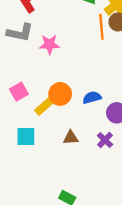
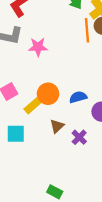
brown triangle: (71, 138) -> (57, 126), moved, turned -40
purple cross: (105, 140) -> (79, 137), moved

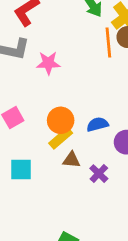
yellow rectangle: (34, 105) -> (61, 138), moved
brown triangle: (57, 126) -> (72, 160), turned 48

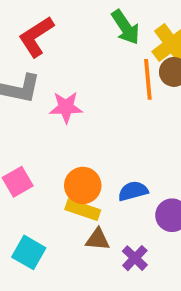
yellow rectangle: (61, 138) -> (83, 210), turned 60
cyan square: (21, 169) -> (29, 252), turned 30

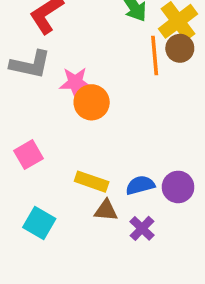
orange circle: (83, 185) -> (92, 102), moved
blue semicircle: (133, 191) -> (140, 185), moved

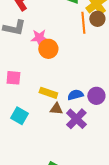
pink square: (29, 155) -> (13, 78), turned 35
purple cross: (142, 228) -> (76, 119), size x1.5

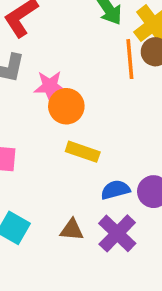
yellow rectangle: (48, 93) -> (83, 152), moved
brown triangle: (56, 109) -> (72, 230), moved

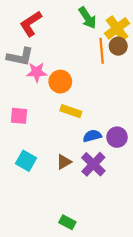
pink star: (50, 86) -> (37, 72), moved
brown triangle: (72, 230) -> (64, 162), turned -35

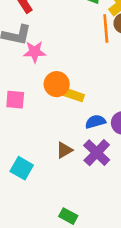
orange circle: (60, 82) -> (57, 84), moved
cyan square: (26, 161) -> (22, 168), moved

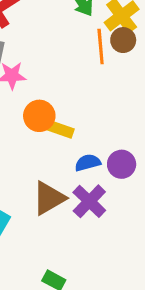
brown triangle: (64, 150) -> (49, 198), size x1.6

